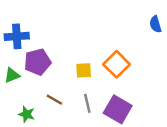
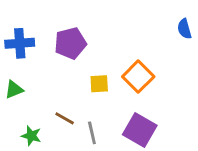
purple pentagon: (37, 62) -> (70, 43), moved
gray line: (87, 103) -> (92, 133), moved

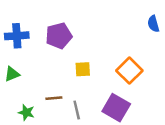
orange square: (138, 77) -> (129, 71), moved
brown line: (65, 118) -> (54, 98), turned -35

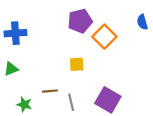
purple pentagon: (59, 36) -> (80, 21), moved
orange square: (129, 71) -> (104, 37), moved

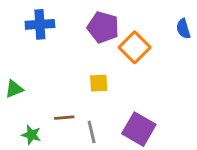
purple pentagon: (80, 21) -> (103, 27), turned 30
blue cross: (15, 33) -> (40, 24), moved

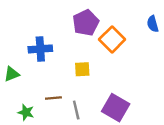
blue cross: (40, 24) -> (40, 49), moved
purple pentagon: (103, 27) -> (86, 23), turned 30

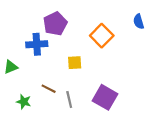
purple pentagon: (86, 23) -> (55, 24), moved
brown line: (53, 98) -> (49, 89), turned 32

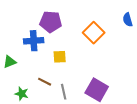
purple pentagon: (55, 24) -> (51, 22), turned 30
yellow square: (75, 63) -> (60, 57), moved

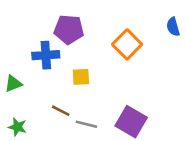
gray line: (64, 92) -> (86, 124), turned -63
green star: (22, 94) -> (17, 127), moved

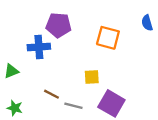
orange square: (127, 44) -> (108, 38), turned -30
yellow square: (81, 77) -> (92, 77), moved

